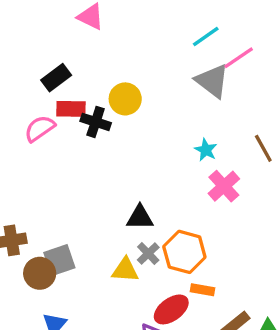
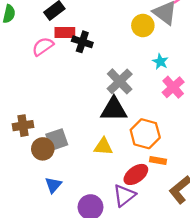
yellow circle: (125, 99) -> (143, 26), moved
black triangle: (140, 217) -> (114, 109), size x1.4
gray cross: (148, 254) -> (120, 81), moved, size x1.6

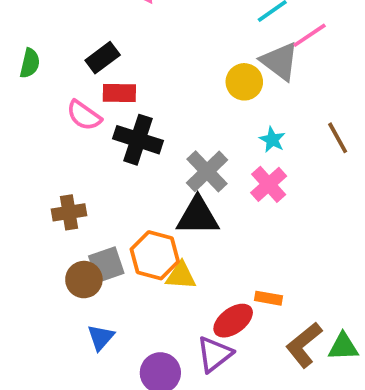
black cross: (82, 42) -> (138, 140), moved, size x1.4
pink semicircle: (43, 46) -> (84, 115), turned -110
pink cross: (173, 87) -> (269, 184), moved
brown cross: (23, 126) -> (69, 212), moved
orange hexagon: (145, 134) -> (155, 255), moved

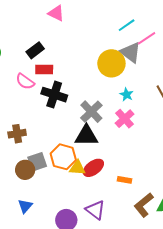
yellow circle: (244, 82) -> (111, 63), size x1.4
red ellipse: (233, 321) -> (93, 168), moved
blue triangle: (101, 337) -> (25, 206), moved
purple triangle: (214, 354) -> (95, 210), turned -45

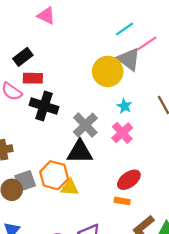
red ellipse: (93, 168) -> (129, 180), moved

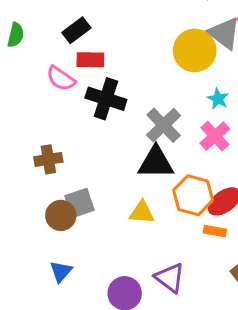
orange hexagon: (54, 175) -> (193, 195), moved

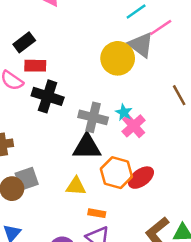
cyan star: (218, 99) -> (124, 112), moved
gray cross: (164, 125) -> (93, 117), turned -32
orange rectangle: (215, 231) -> (97, 213), moved

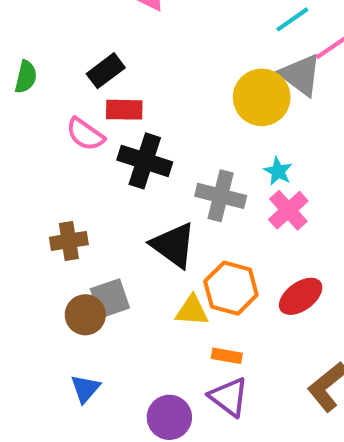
cyan star: (124, 112) -> (278, 171), moved
black triangle: (87, 147) -> (173, 245), moved, turned 36
orange hexagon: (116, 173) -> (231, 288), moved

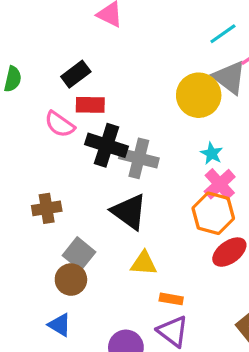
gray cross: (221, 196) -> (139, 158), moved
orange hexagon: (231, 288) -> (213, 213), moved
gray square: (110, 298) -> (79, 254), turned -32
brown circle: (85, 315) -> (71, 280), moved
blue triangle: (85, 389) -> (60, 325), turned -40

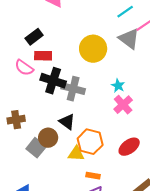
yellow circle: (199, 95) -> (93, 49), moved
black triangle: (129, 212) -> (67, 122), size x0.7
orange hexagon: (213, 213) -> (90, 142), moved
brown circle: (71, 280) -> (48, 138), moved

